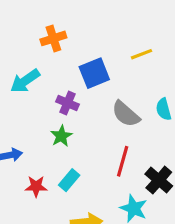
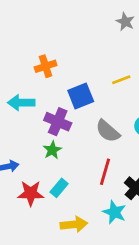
cyan arrow: (25, 81) -> (21, 103), turned 35
purple cross: (68, 103) -> (58, 122), size x1.4
red star: (36, 186) -> (31, 193), size x1.4

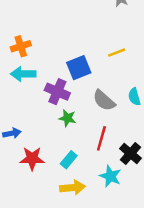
orange cross: (46, 66) -> (21, 46), moved
green star: (52, 150) -> (67, 118), moved, turned -30
cyan rectangle: (59, 188) -> (69, 160), moved

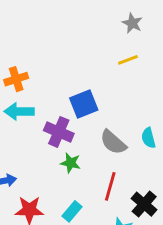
yellow line: (117, 53) -> (128, 60), moved

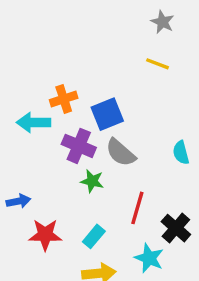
yellow line: (128, 60) -> (157, 64), turned 42
orange cross: (16, 79) -> (64, 99), moved
gray semicircle: (113, 142) -> (121, 153), moved

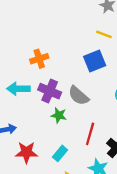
blue square: (107, 114) -> (95, 61), moved
cyan arrow: (34, 122) -> (18, 89), moved

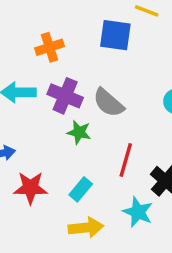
blue square: (95, 61) -> (115, 35), moved, turned 30

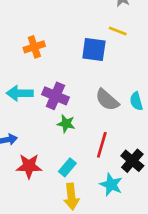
orange cross: (50, 47) -> (34, 47), moved
gray semicircle: (108, 103) -> (107, 100), moved
yellow arrow: (86, 228) -> (71, 197), turned 90

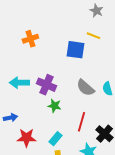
orange cross: (34, 47) -> (30, 39), moved

